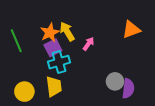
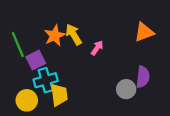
purple square: (53, 48) -> (36, 60), moved
cyan cross: (59, 62) -> (46, 80), moved
purple semicircle: (128, 89) -> (143, 77), moved

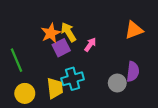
green line: (18, 44) -> (16, 60), moved
purple square: (36, 60) -> (61, 48), moved
cyan cross: (46, 80) -> (73, 79), moved

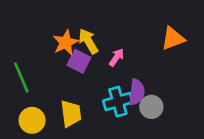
purple square: (61, 48) -> (79, 61), turned -36
purple semicircle: (133, 72) -> (137, 92), moved
cyan cross: (73, 79) -> (118, 102), moved

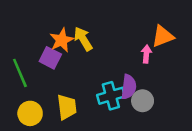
pink arrow: (117, 57) -> (146, 54), moved, turned -30
purple square: (79, 61) -> (50, 58), moved

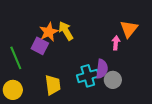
orange triangle: (163, 36) -> (129, 29), turned -30
yellow circle: (30, 113) -> (13, 90), moved

